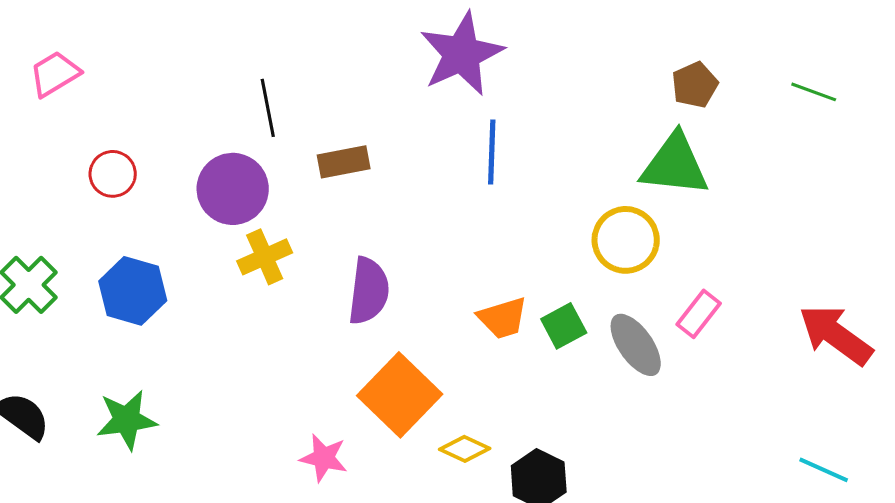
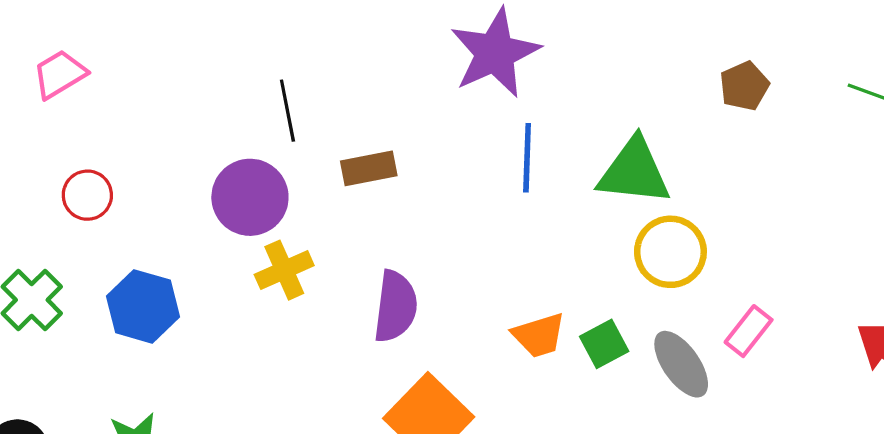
green triangle: (675, 165) -> (634, 172), moved
red circle: (113, 174) -> (87, 195), moved

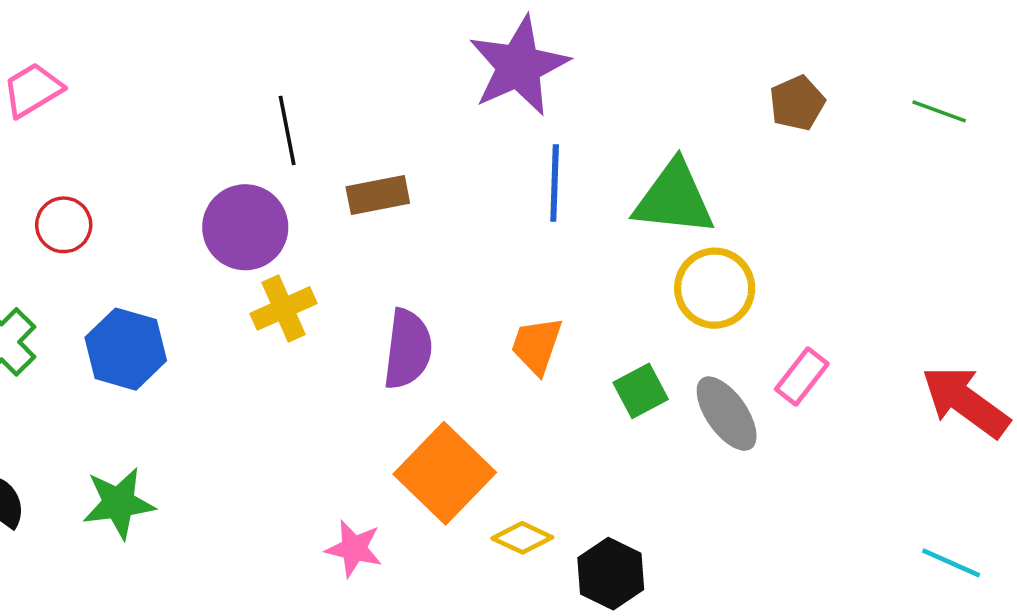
orange trapezoid: (539, 335) -> (537, 345), moved, turned 126

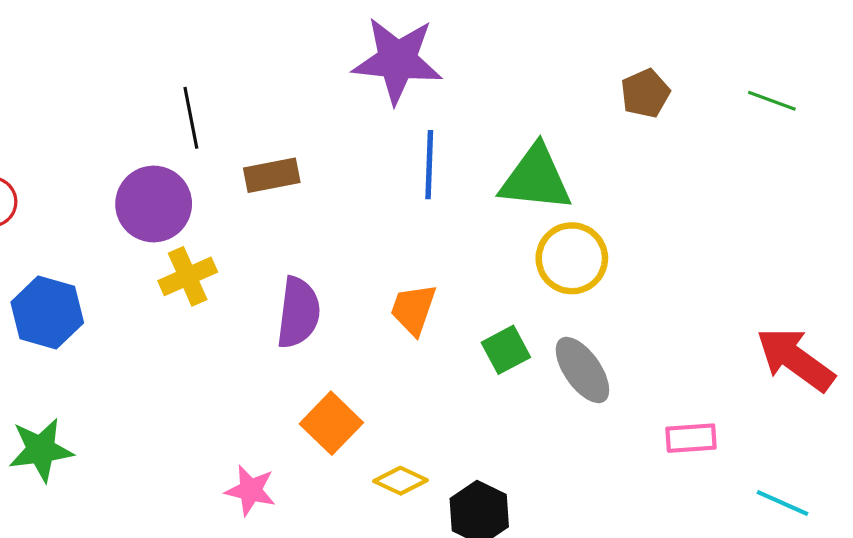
purple star: (519, 66) -> (397, 60), turned 30
pink rectangle: (802, 377) -> (691, 438), moved, turned 48
orange square: (445, 473) -> (331, 423), size x0.7

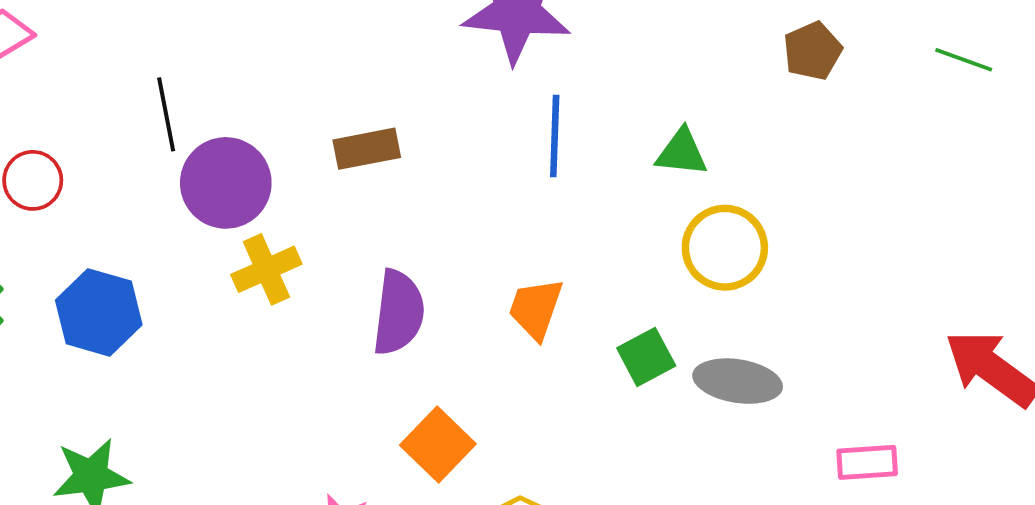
black line: (191, 118) -> (166, 114), moved
green triangle: (536, 178) -> (682, 152), size x0.6
gray ellipse: (582, 370) -> (738, 381), turned -46

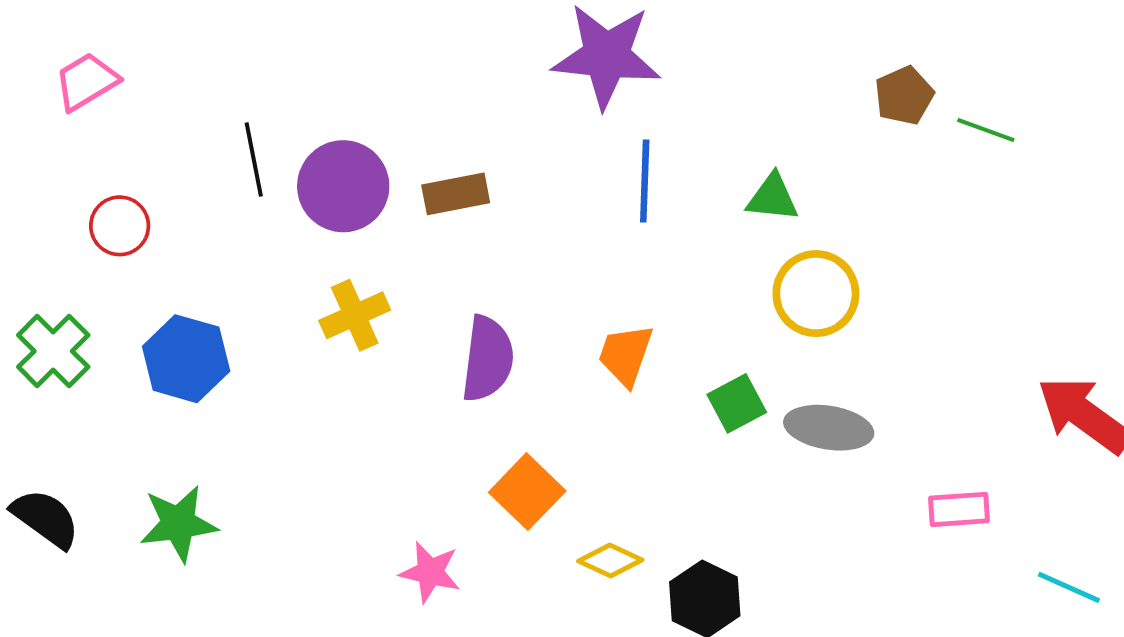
green line: (964, 60) -> (986, 130), moved
purple circle: (226, 183) -> (343, 186), moved

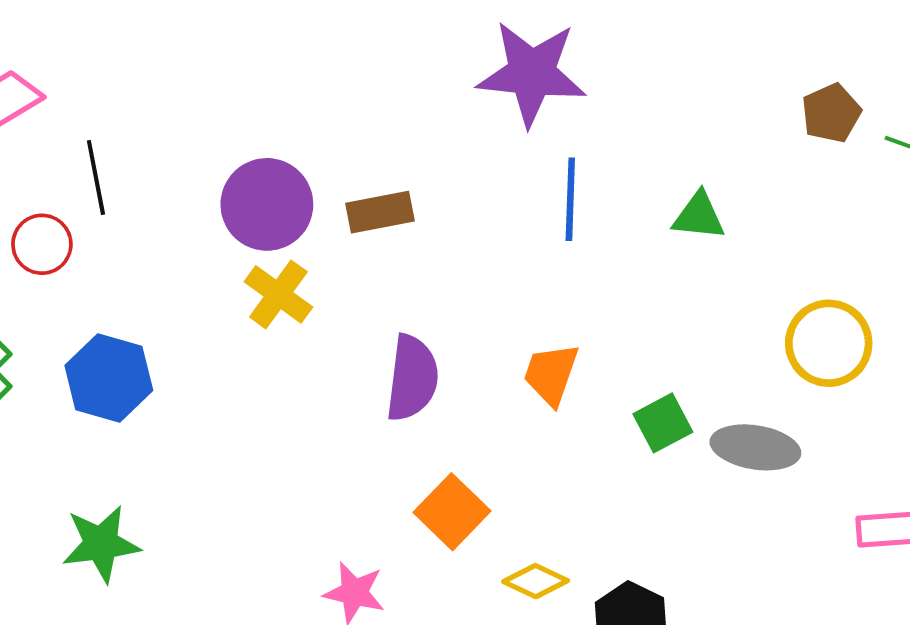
black line: (254, 159) -> (96, 177), moved
yellow circle: (816, 294) -> (829, 343), moved
yellow cross: (355, 315) -> (278, 294), moved, turned -30

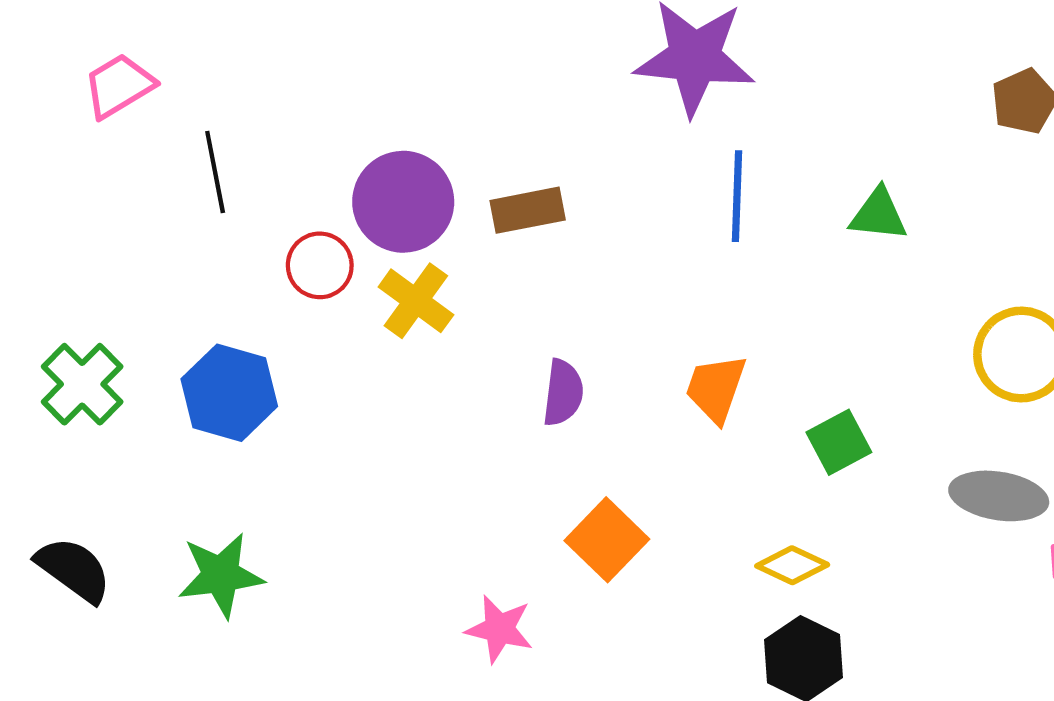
red circle: (42, 244) -> (320, 265), moved
purple semicircle: (412, 378) -> (563, 393), size x0.7
gray ellipse: (755, 447) -> (999, 496), moved
yellow diamond: (536, 581) -> (792, 565), moved

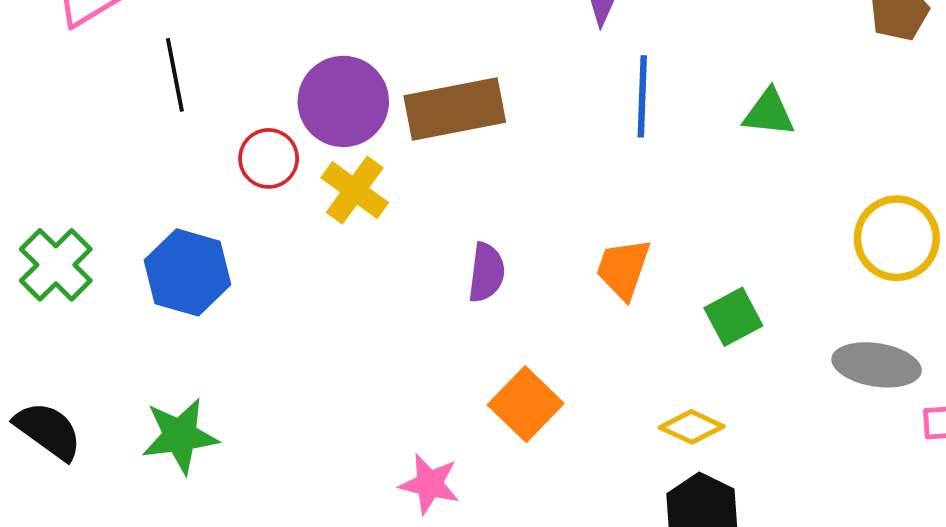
brown rectangle: (528, 210) -> (455, 109), size x1.5

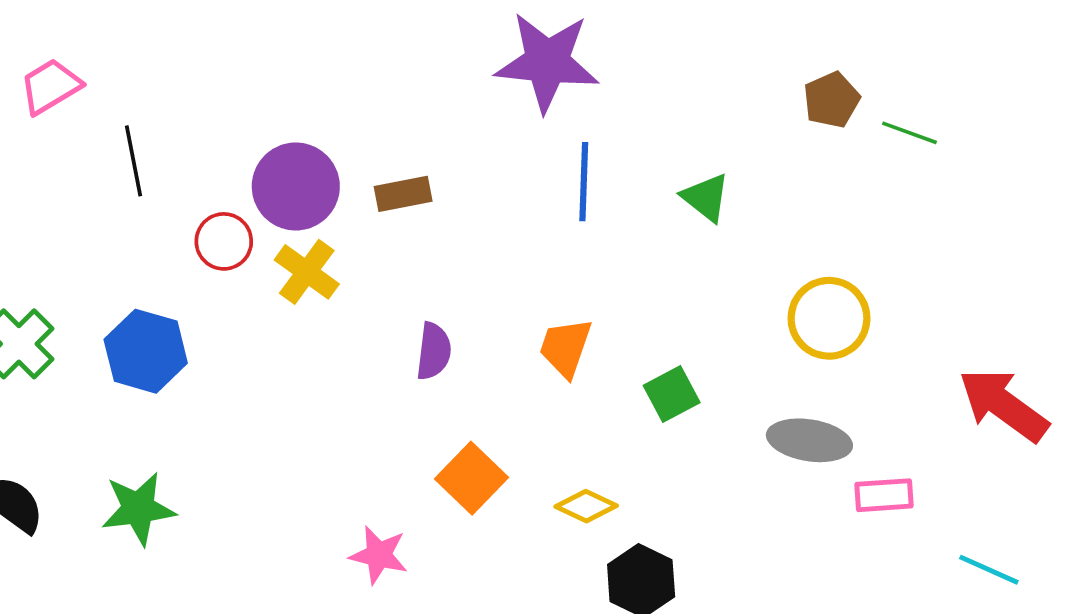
brown rectangle: (455, 109) -> (403, 194), size x0.6
green triangle: (769, 113) -> (706, 197), turned 32
yellow diamond: (692, 427) -> (586, 506), moved

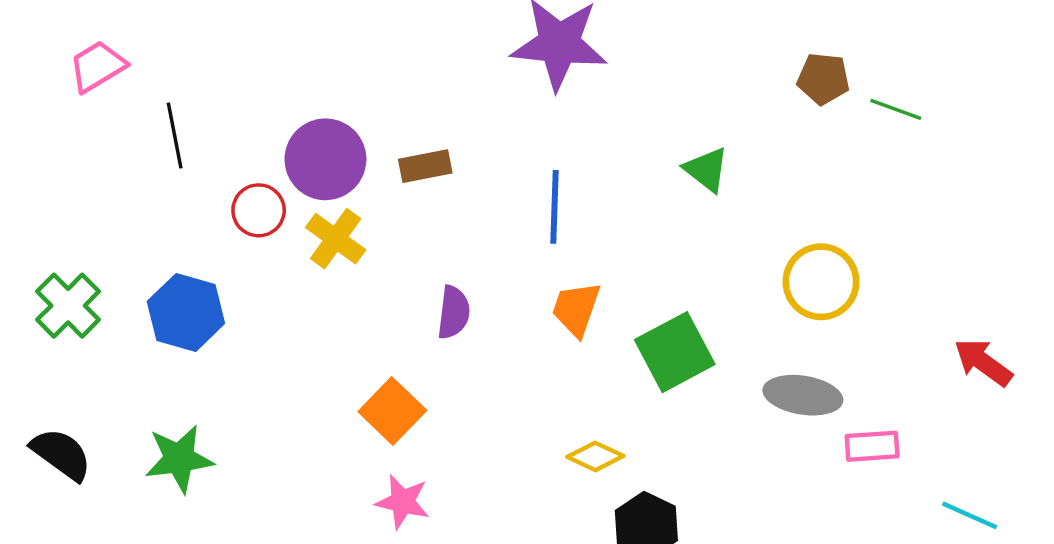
brown pentagon: (831, 100) -> (823, 79), turned 30
blue line: (584, 182) -> (555, 207), moved
green square: (672, 394) -> (675, 352), size x1.5
red arrow: (1003, 405) -> (983, 362), size x0.7
orange square: (471, 478) -> (392, 411), moved

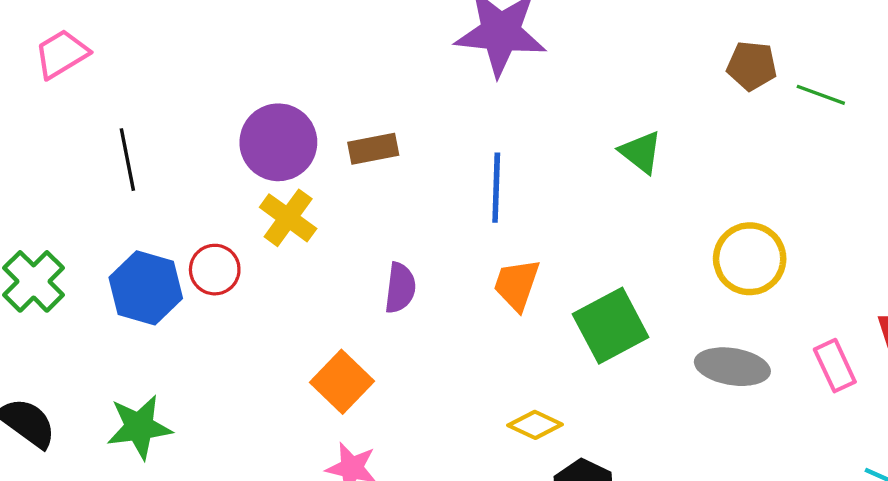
black line: (175, 135) -> (127, 160), moved
red circle: (259, 210) -> (215, 270), moved
pink rectangle: (872, 446) -> (835, 366), moved, turned 69

